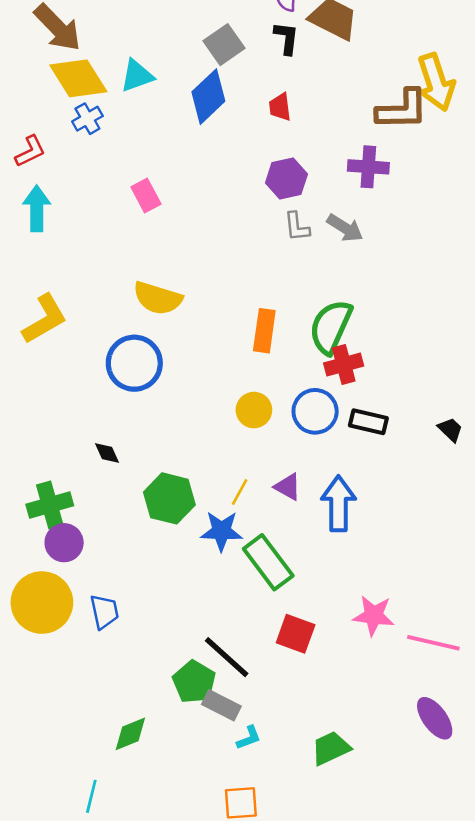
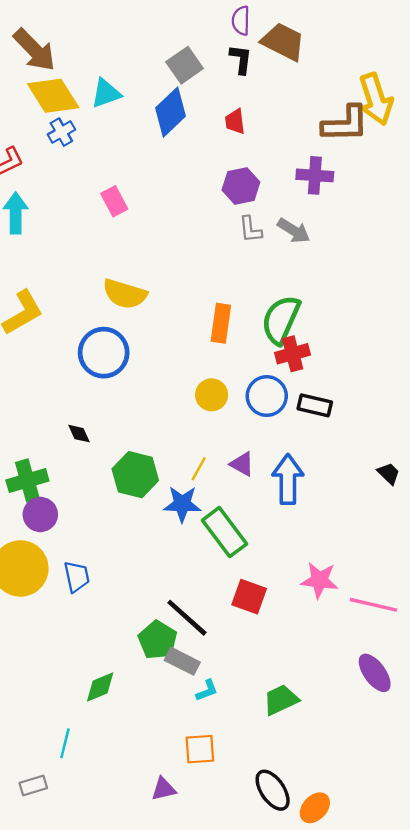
black trapezoid: (450, 430) -> (389, 473), moved

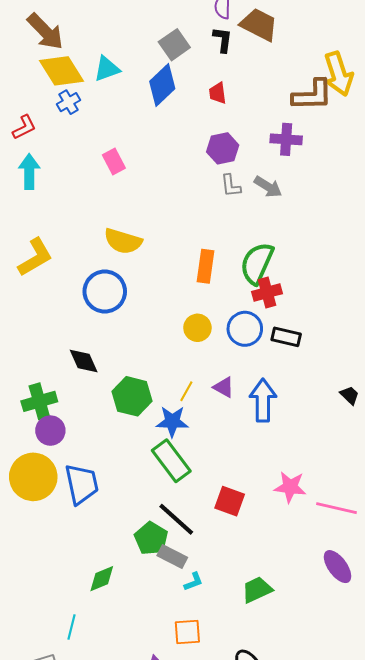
black diamond: (79, 434) -> (84, 361), size x1.5
green rectangle: (224, 532) -> (171, 461), moved
blue trapezoid: (77, 577) -> (82, 484), size x1.5

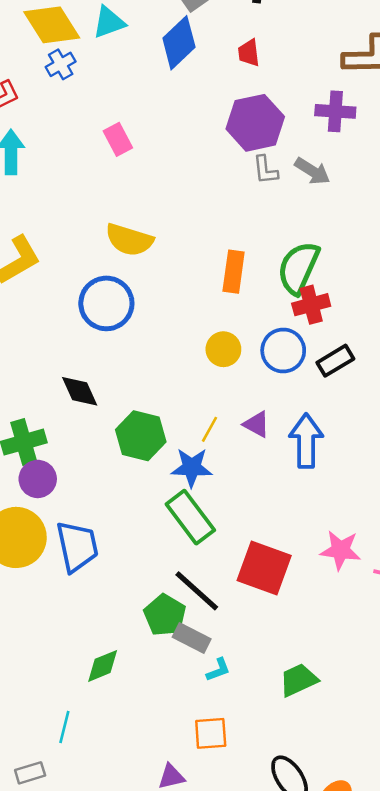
purple hexagon: (223, 148) -> (255, 123), size x1.4
black rectangle: (286, 337) -> (335, 361), turned -44
red square: (230, 501) -> (264, 568), size x1.4

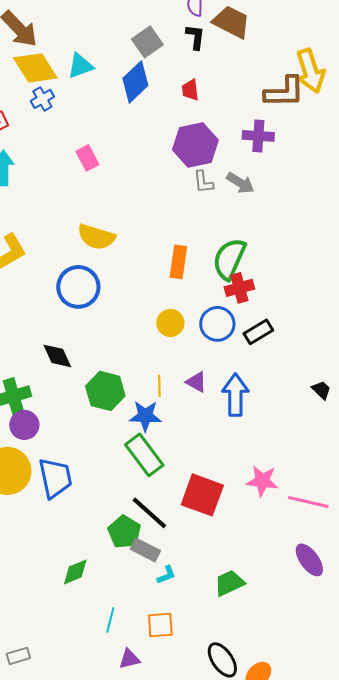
yellow line: (209, 429) -> (159, 386), turned -30
cyan line: (64, 727) -> (110, 620), moved

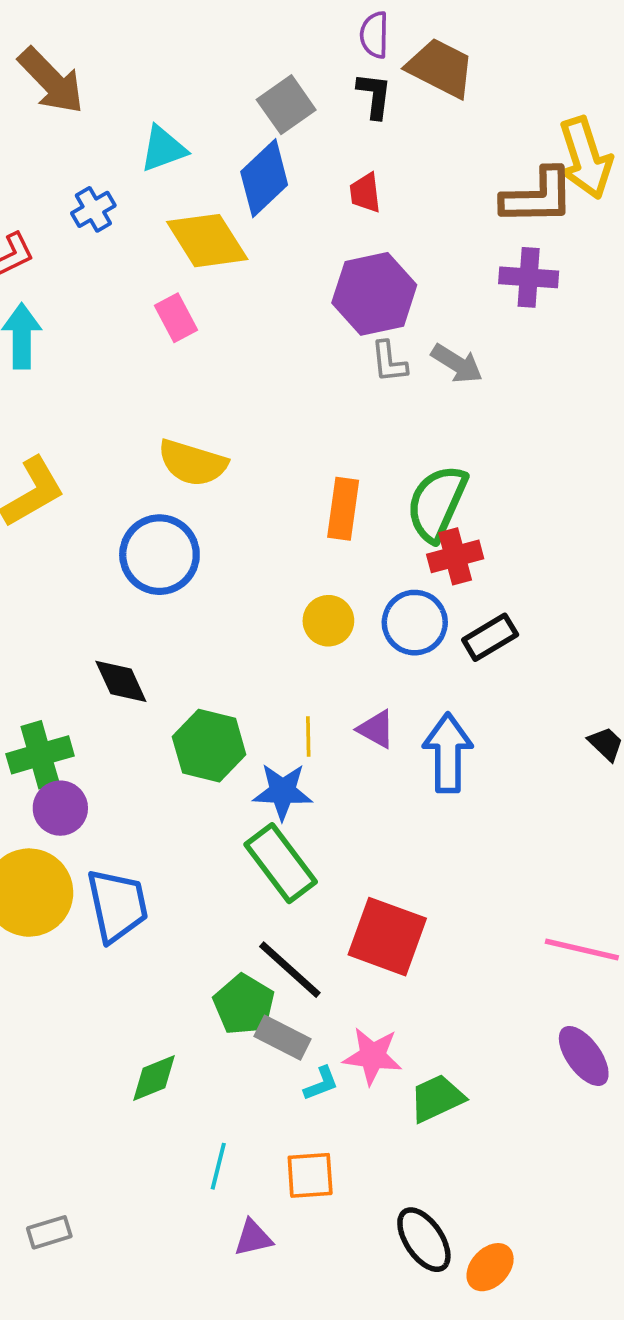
yellow diamond: (35, 68) -> (207, 241), moved
purple cross: (258, 136) -> (529, 277), moved
pink star: (262, 481) -> (373, 1056), moved

